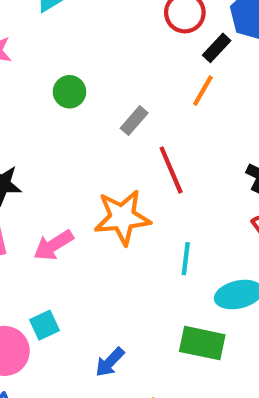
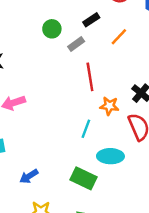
black rectangle: (217, 48) -> (91, 20), moved
green circle: (70, 92) -> (52, 29), moved
orange star: (122, 217) -> (109, 106), moved, size x0.6

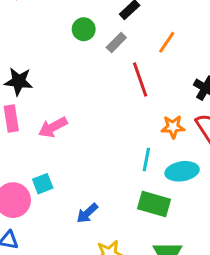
orange line: (119, 37) -> (167, 42), moved
orange star: (109, 106) -> (173, 127), moved
cyan line: (86, 129) -> (146, 160), moved

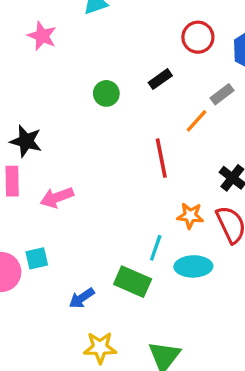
gray rectangle: (116, 42) -> (222, 94), moved
green rectangle: (154, 204) -> (133, 282), moved

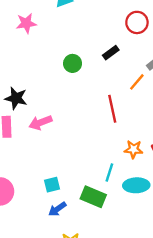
pink star: (42, 36) -> (26, 23), turned -30
pink arrow: (57, 197) -> (40, 123), moved
cyan square: (37, 258) -> (52, 185), moved

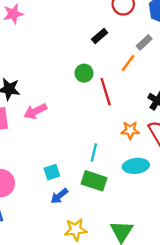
green circle: (73, 63) -> (84, 73), moved
cyan line: (109, 173) -> (94, 152), moved

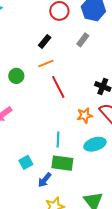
orange line: (128, 63) -> (46, 63), moved, turned 42
green circle: (84, 73) -> (16, 76), moved
blue arrow: (59, 196) -> (45, 180), moved

